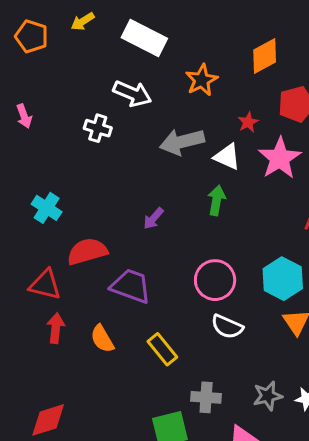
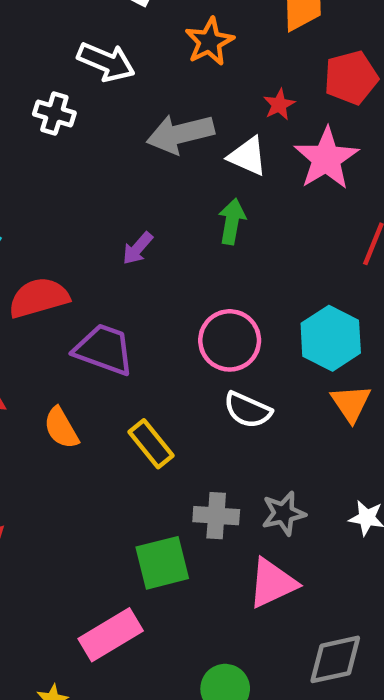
gray star: (268, 396) -> (284, 513), moved

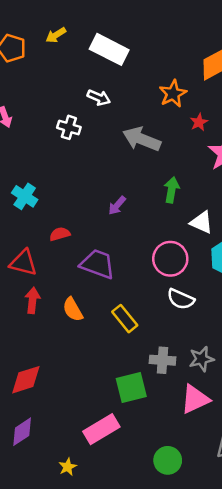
orange star: (209, 42) -> (173, 94), moved
white arrow: (106, 62) -> (99, 98), size x0.7
gray arrow: (180, 134) -> (142, 139), turned 36
white triangle: (248, 156) -> (202, 222), moved
red semicircle: (39, 298) -> (60, 234), size x0.6

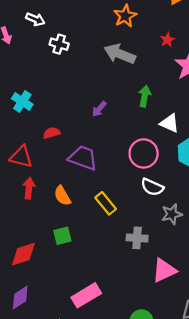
orange star: (173, 94) -> (125, 16), moved
white arrow: (99, 98) -> (35, 19), moved
gray star: (202, 359) -> (172, 214), moved
green square: (131, 388) -> (62, 236), moved, size x0.7

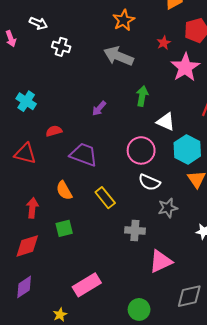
red arrow: (29, 188) -> (32, 208), moved

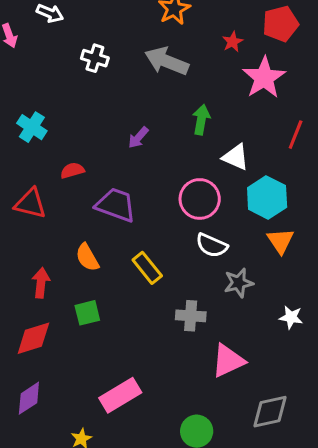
white cross: (61, 47) -> (95, 58), moved

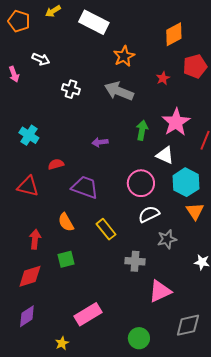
pink star: (264, 78) -> (176, 122), moved
purple arrow: (138, 138) -> (100, 142), turned 42
white semicircle: (212, 245) -> (149, 214), turned 130

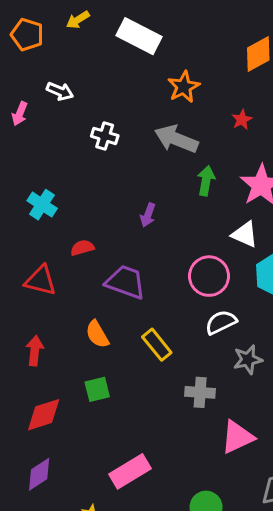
pink arrow: (14, 74) -> (20, 114), turned 42
green arrow: (142, 130) -> (206, 181), moved
purple arrow: (100, 142) -> (148, 215), turned -63
red arrow: (35, 239) -> (35, 351), moved

